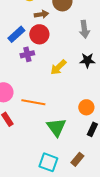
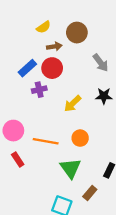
gray arrow: (84, 29) -> (101, 63), turned -30
orange circle: (86, 107) -> (80, 138), moved
brown rectangle: (77, 159) -> (90, 193), moved

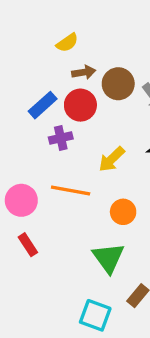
brown circle: (77, 33) -> (118, 84), moved
orange line: (46, 141) -> (71, 190), moved

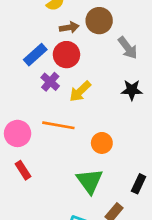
brown circle: (118, 84) -> (99, 21), moved
purple cross: (61, 138) -> (50, 82), turned -36
yellow arrow: (112, 159) -> (80, 91), moved

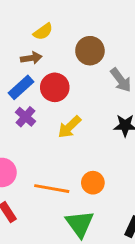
brown arrow: (69, 27) -> (31, 58), moved
purple cross: (50, 82) -> (25, 117), moved
orange line: (58, 125) -> (52, 189), moved

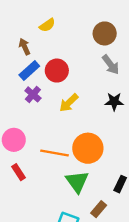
brown circle: (90, 51) -> (105, 33), moved
brown arrow: (31, 58) -> (25, 47), moved, turned -105
orange circle: (93, 183) -> (88, 148), size x1.6

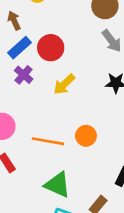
orange circle: (88, 148) -> (86, 136), size x0.6
green triangle: (77, 182) -> (57, 185), moved, turned -30

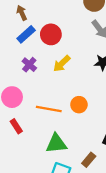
purple cross: (24, 75) -> (29, 65), moved
green triangle: (57, 185) -> (56, 144), turned -30

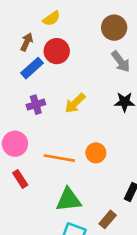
brown arrow: (22, 13) -> (27, 42), turned 48
red circle: (51, 34) -> (57, 51), moved
purple cross: (29, 65) -> (36, 105), turned 32

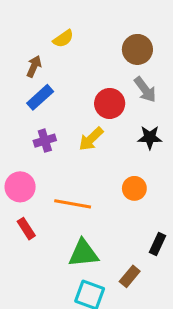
red circle: (57, 51) -> (110, 103), moved
orange circle: (96, 153) -> (134, 188), moved

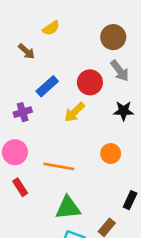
brown arrow: (34, 66) -> (27, 51), turned 108
blue rectangle: (40, 97) -> (47, 86), moved
purple cross: (45, 141) -> (23, 112), moved

